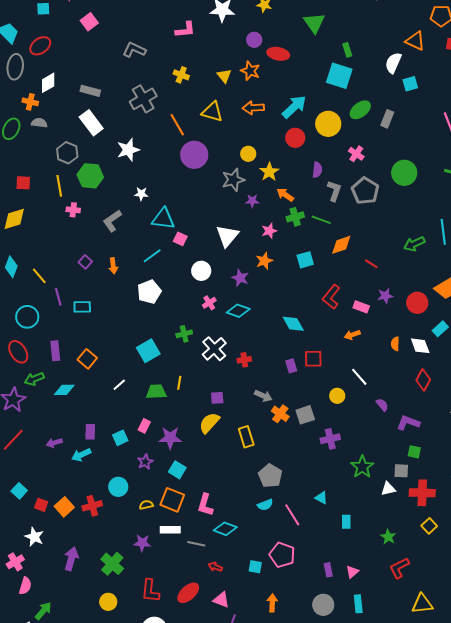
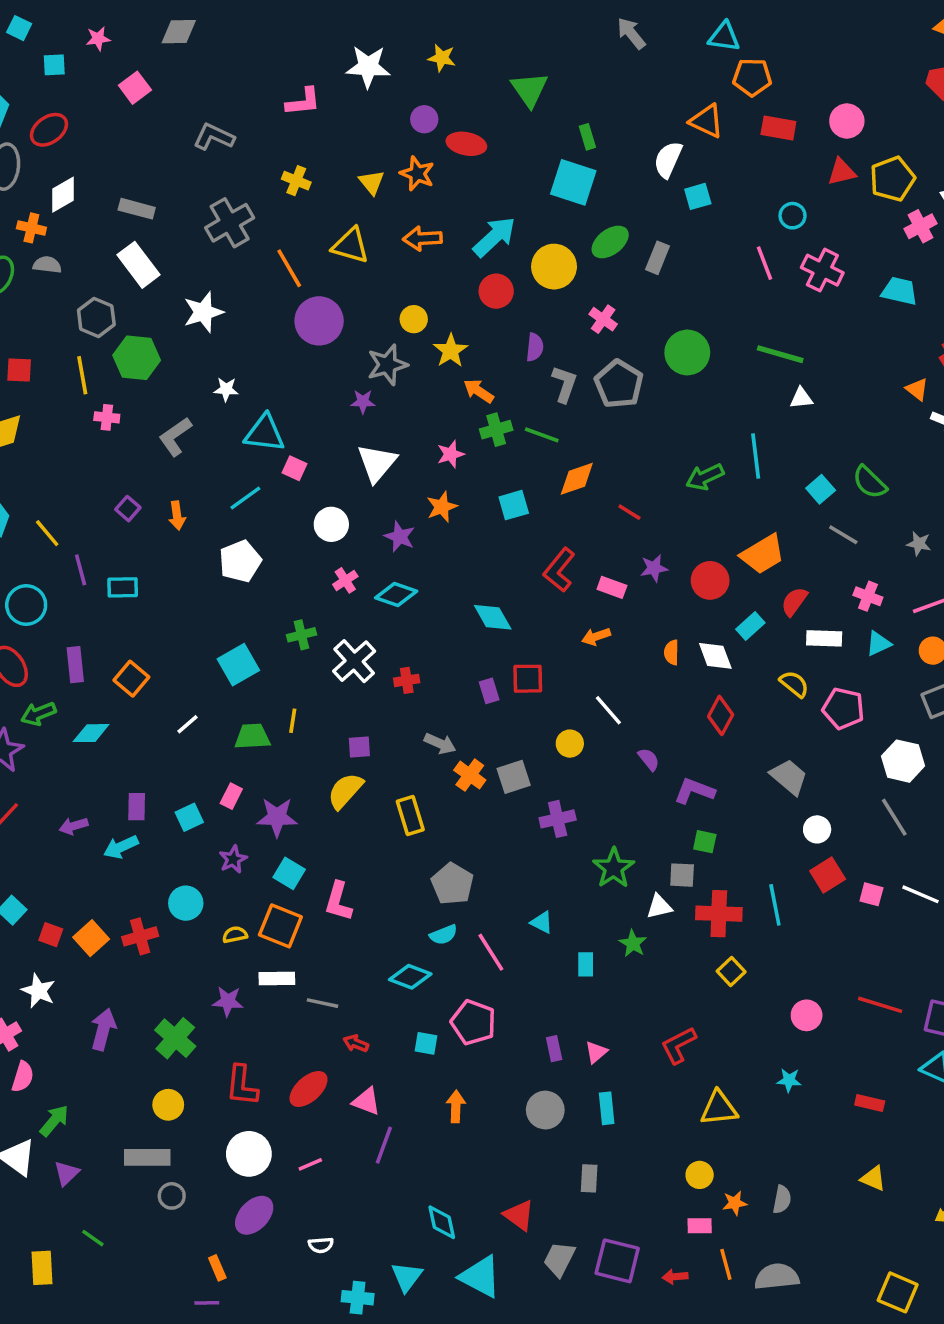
purple star: (252, 201) -> (363, 402), moved
pink L-shape: (205, 505) -> (338, 901), moved
cyan diamond: (225, 529) -> (410, 977), moved
green star: (388, 537) -> (633, 943), moved

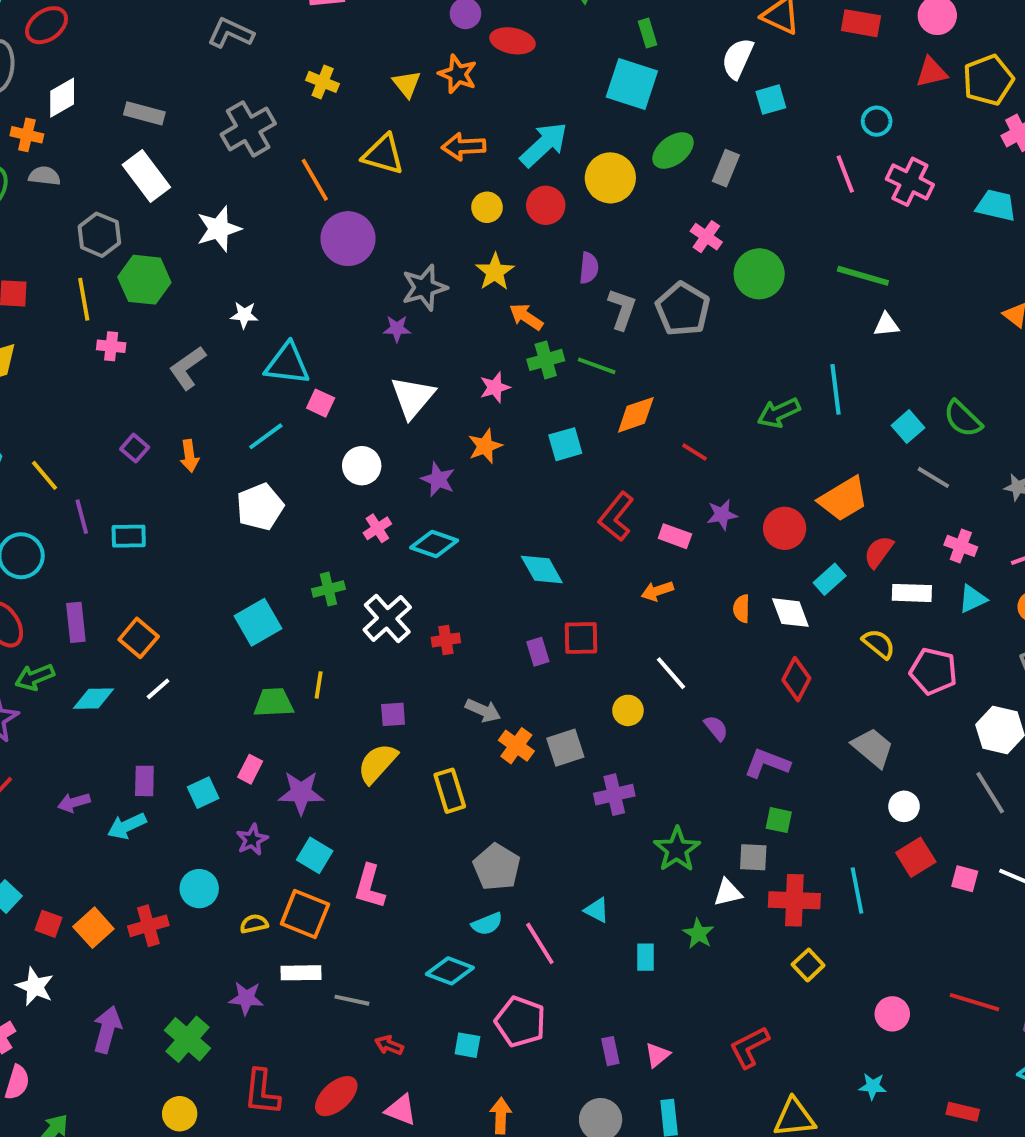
yellow circle: (414, 319) -> (487, 207), moved
pink cross: (603, 319) -> (706, 237), moved
white line: (188, 724) -> (158, 689), moved

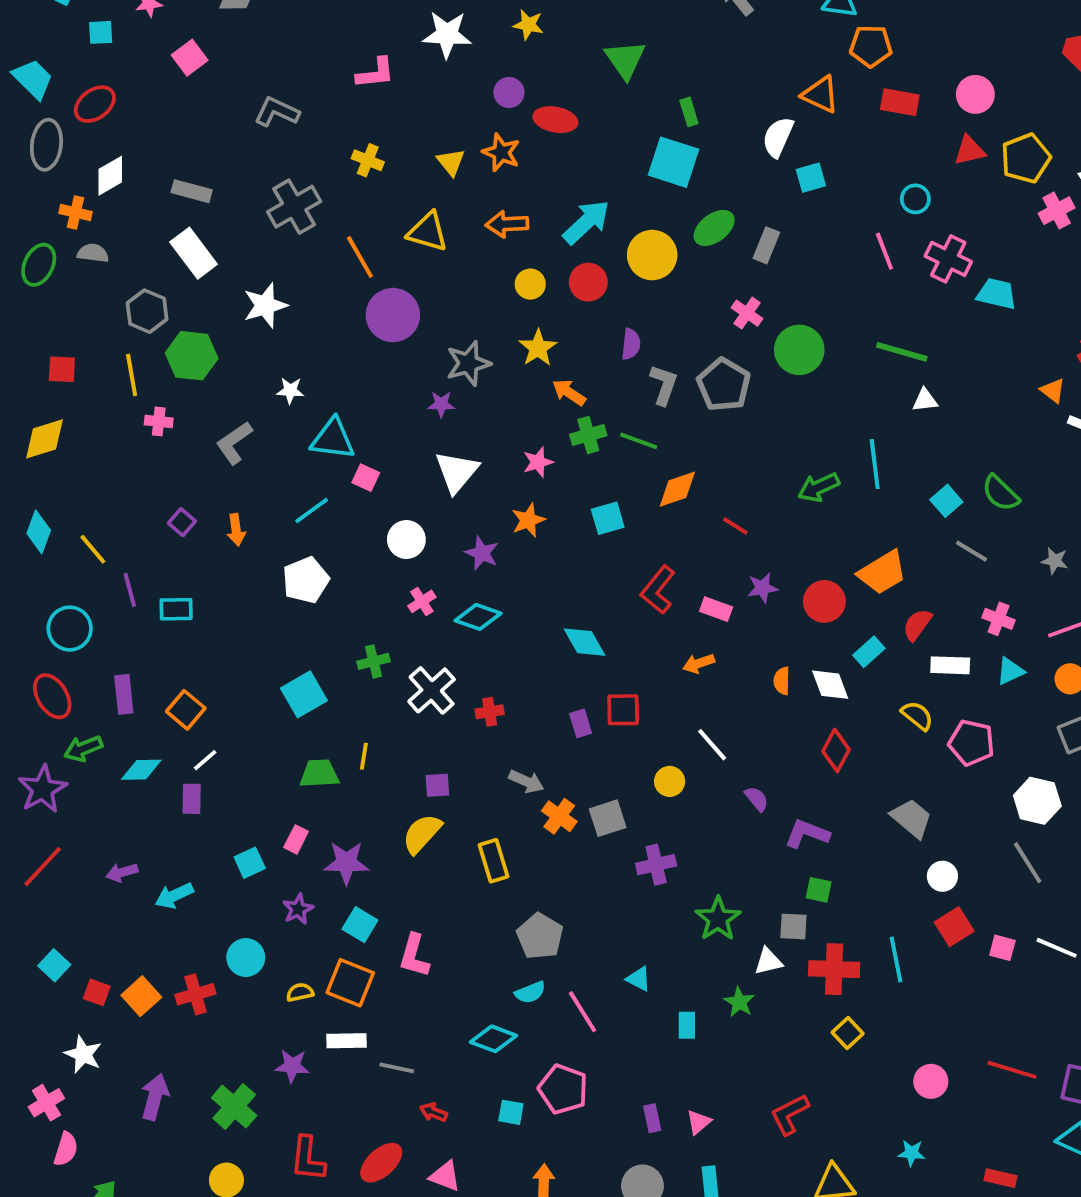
cyan trapezoid: (996, 205) -> (997, 294), moved
purple rectangle: (144, 781) -> (192, 799), moved

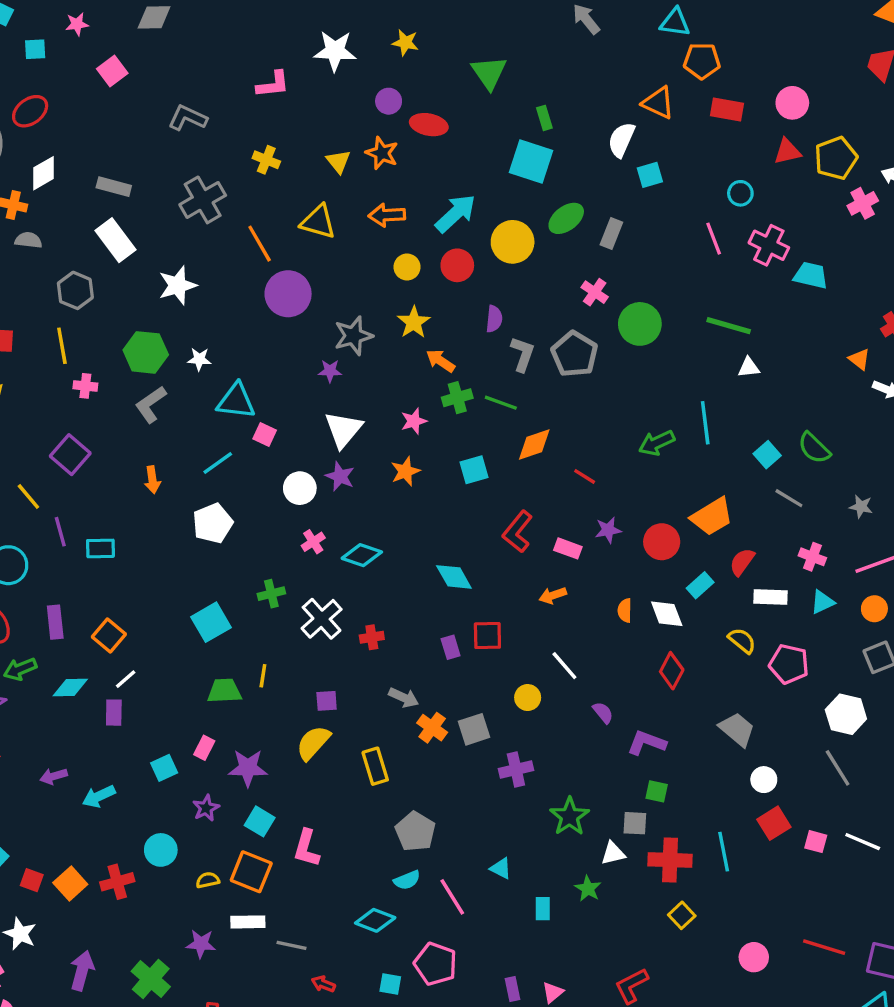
green hexagon: (192, 356) -> (146, 352), moved
purple square: (182, 522) -> (70, 455), moved, size x1.6
purple star: (482, 553) -> (340, 476), moved

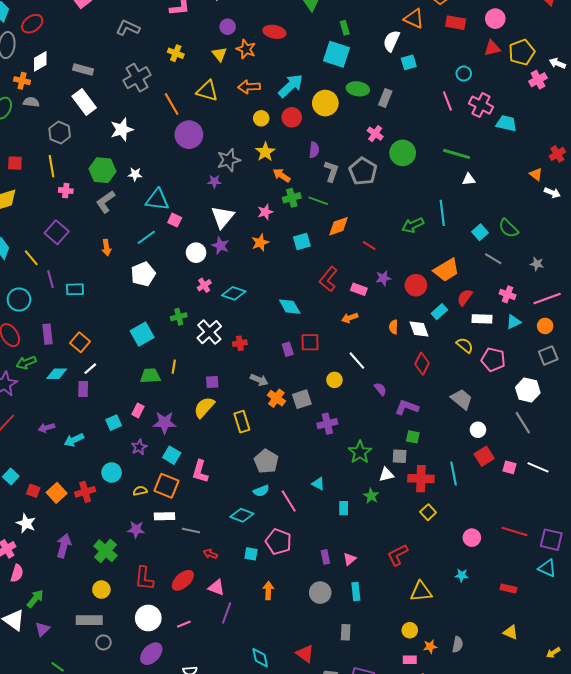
purple circle: (389, 101) -> (228, 27), moved
green ellipse: (566, 218) -> (358, 89), turned 45

